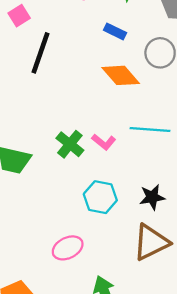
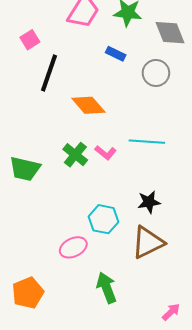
orange diamond: (121, 75) -> (88, 105), moved
cyan hexagon: (100, 197) -> (104, 219), moved

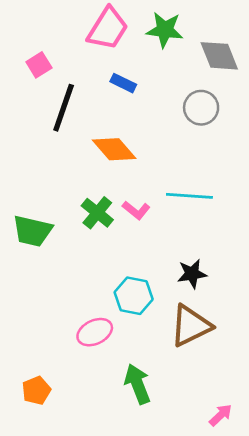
blue rectangle: (116, 54) -> (123, 83), moved
orange pentagon: (28, 293) -> (36, 390), size x0.7

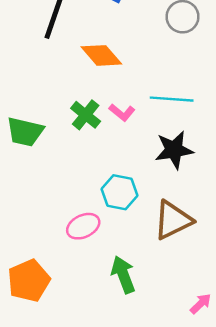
black star: (192, 274) -> (174, 150), moved, size x1.4
orange pentagon: (36, 390) -> (29, 281), size x1.6

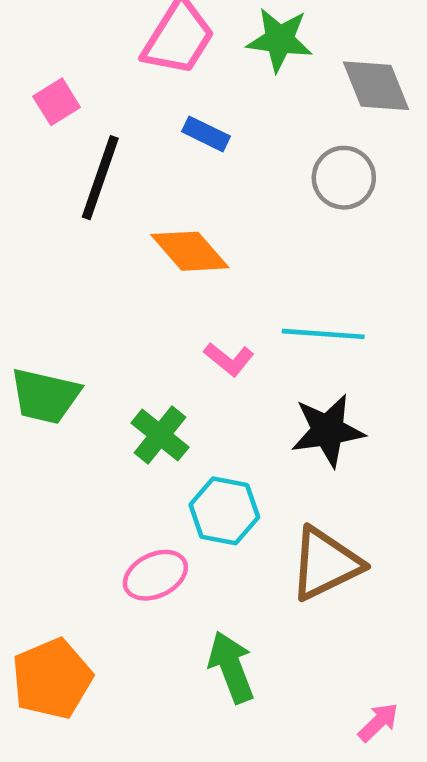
green cross: (86, 115) -> (160, 435), moved

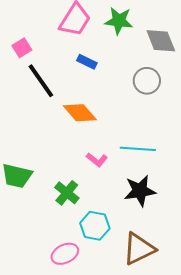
black line: (100, 178) -> (41, 81), turned -54

